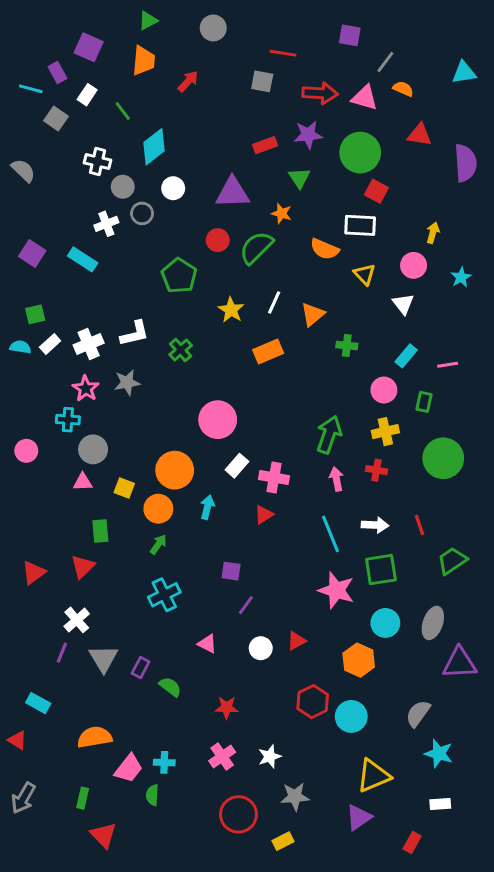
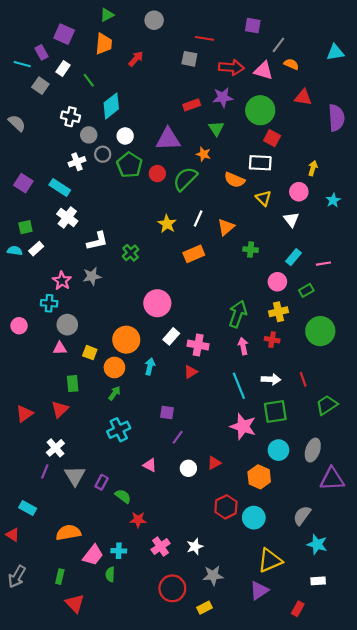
green pentagon: (179, 276) -> (129, 165), moved
white cross: (89, 344) -> (67, 217), moved, turned -30
green rectangle: (424, 402) -> (306, 290), turned 48
red star: (227, 708) -> (138, 520), moved

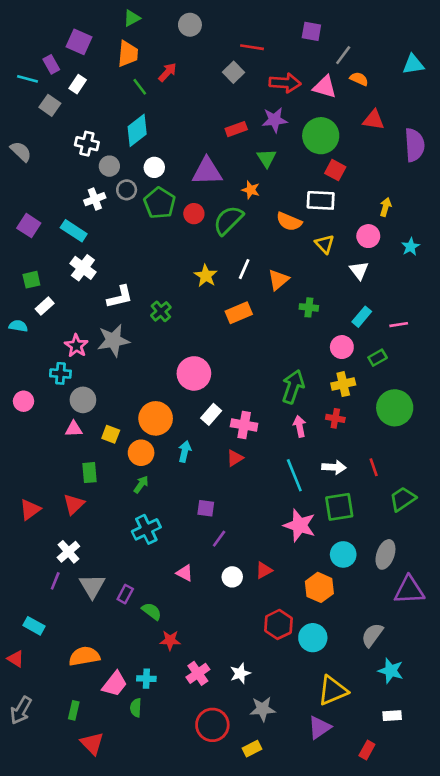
gray square: (189, 59) -> (234, 72), turned 35
green line: (89, 80) -> (140, 87), moved
cyan semicircle: (15, 251) -> (18, 326), moved
gray star: (92, 276) -> (113, 340), size x1.4

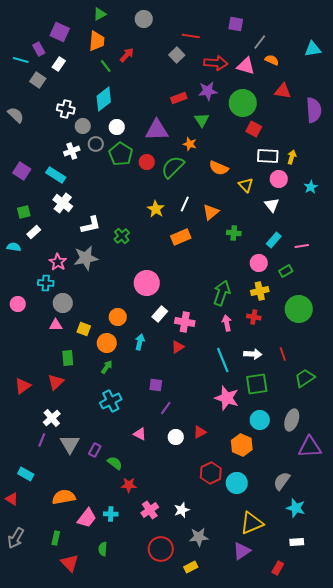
white rectangle: (321, 200) -> (268, 156), moved
orange circle: (156, 418) -> (118, 317), size x0.7
green semicircle: (136, 708) -> (103, 549), moved

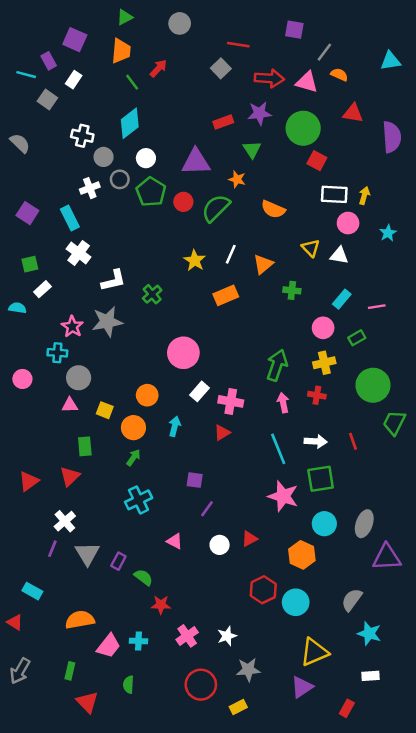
cyan rectangle: (56, 175) -> (70, 218), turned 30
yellow triangle: (246, 185) -> (311, 248), moved
white triangle: (272, 205) -> (339, 255), turned -42
green trapezoid: (305, 378) -> (394, 423), moved, turned -30

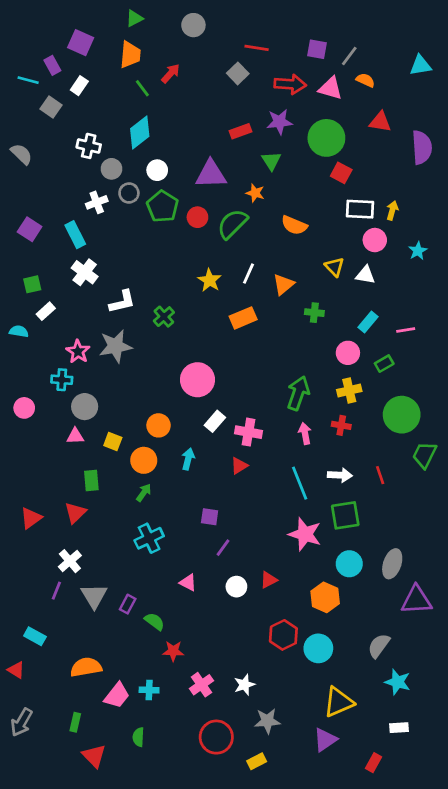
purple square: (294, 30) -> (317, 49), moved

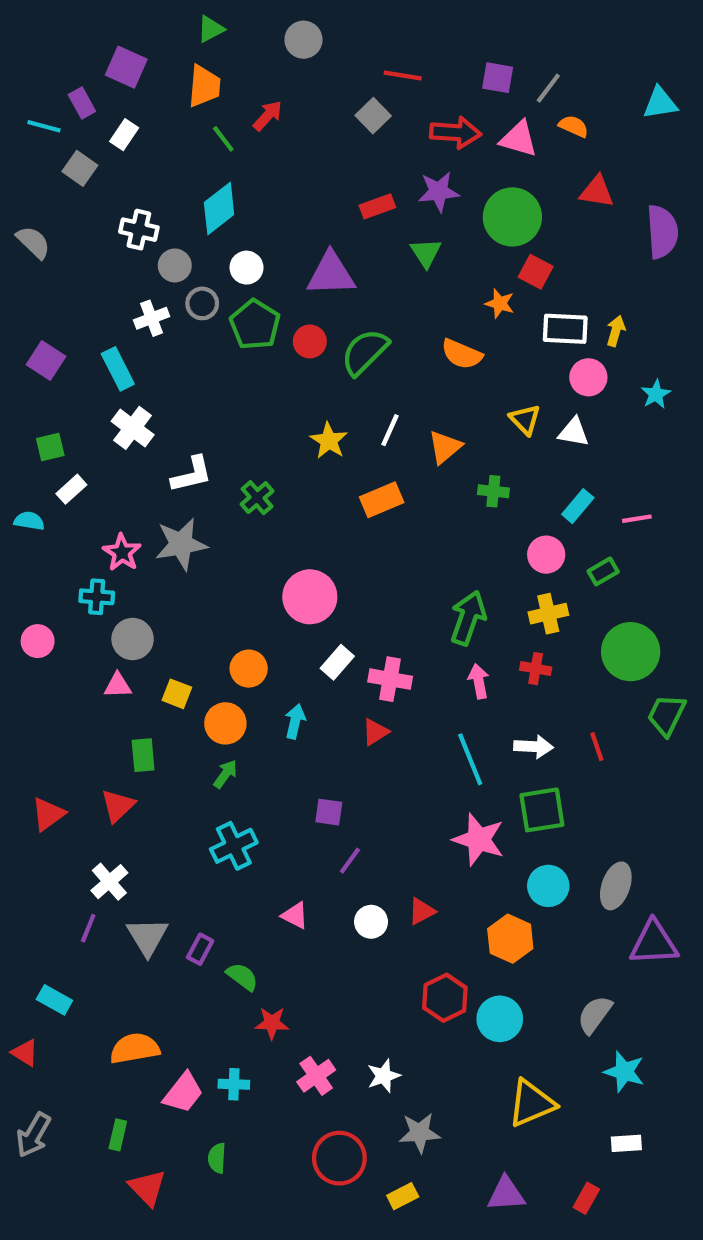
orange star: (255, 193) -> (500, 303), moved
purple triangle: (325, 740) -> (506, 1194), moved, turned 30

